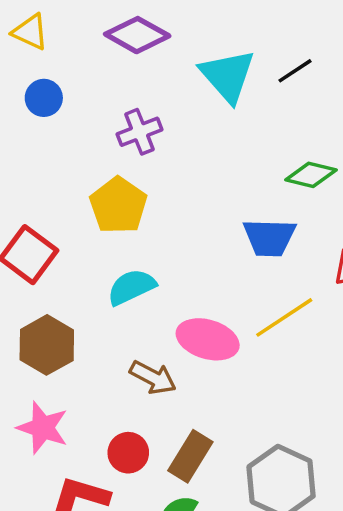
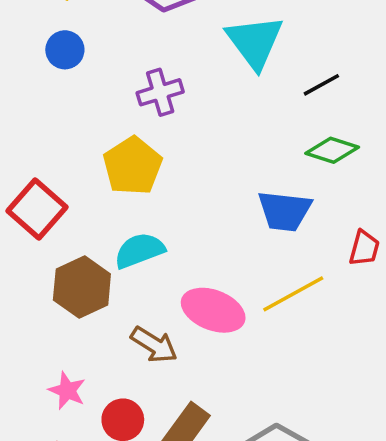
black line: (295, 71) -> (321, 85), moved
brown hexagon: (47, 345) -> (82, 287), moved
pink star: (43, 428) -> (67, 391), moved, size x0.7

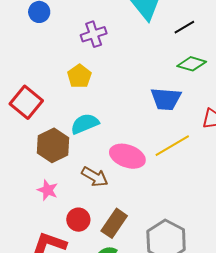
yellow pentagon: (133, 166) -> (79, 76), size x0.7
pink star: (67, 391) -> (48, 190), moved

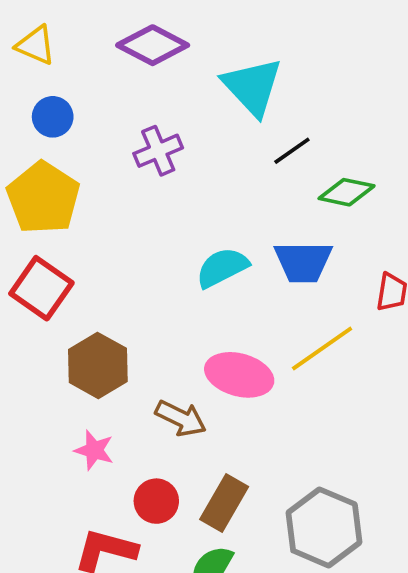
black line: (184, 27) -> (292, 151), moved
yellow pentagon: (79, 76) -> (43, 198), moved, size x1.6
cyan semicircle: (85, 124) -> (222, 267), moved

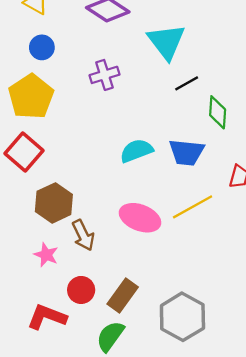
green diamond: (347, 192) -> (218, 112), turned 76
brown arrow: (181, 418) -> (83, 235), moved, turned 32

